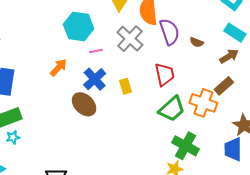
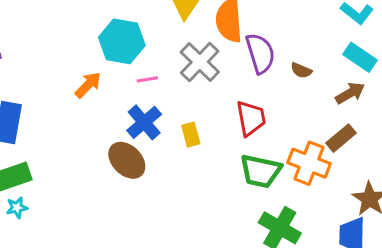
orange arrow: (58, 68) -> (88, 85), moved
green trapezoid: (172, 109) -> (261, 171), turned 52

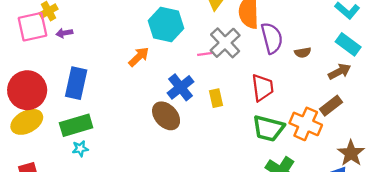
brown semicircle: (301, 70) -> (303, 53), turned -35
pink line: (147, 79) -> (205, 54), moved

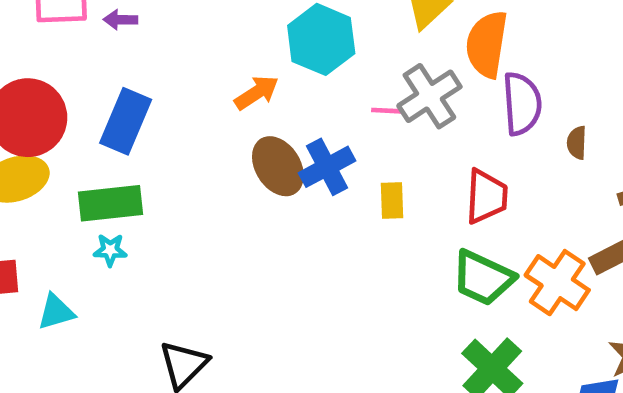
brown semicircle: (303, 53) -> (577, 143), turned 91
brown ellipse: (166, 116) -> (278, 166), moved

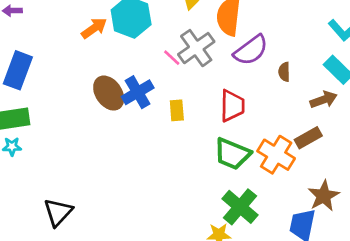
orange arrow: (257, 93) -> (94, 28), moved
purple semicircle: (522, 104) -> (251, 50), turned 60
pink line: (387, 111) -> (172, 58), turned 42

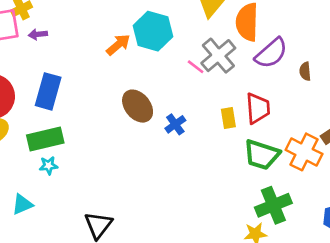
blue cross: (138, 92) -> (175, 124), moved, size x0.7
yellow rectangle: (177, 110) -> (228, 118), moved
green cross: (240, 207) -> (273, 205), turned 32

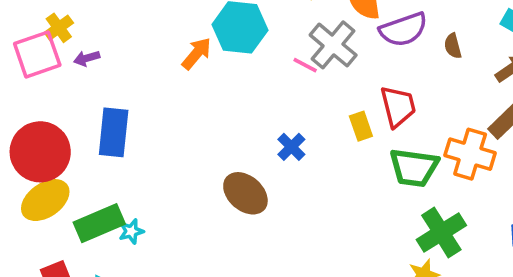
purple semicircle: (271, 53) -> (403, 29), turned 32
brown ellipse: (138, 106) -> (245, 193), moved
green rectangle: (45, 139) -> (99, 223), moved

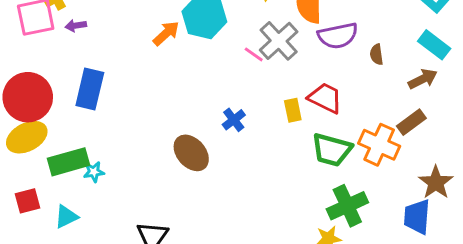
red trapezoid: (398, 106) -> (325, 98), turned -57

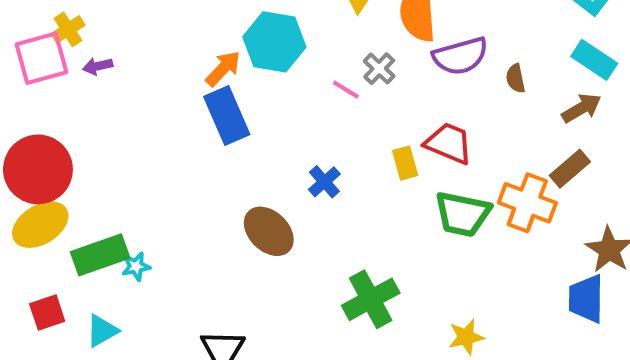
gray cross: (279, 41) -> (379, 69), size x0.6
blue rectangle: (90, 89) -> (227, 116), moved, turned -33
green cross: (347, 206) -> (371, 299), moved

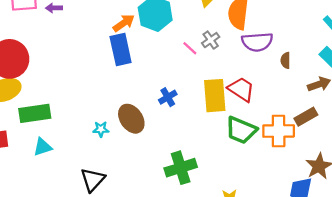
yellow rectangle: (405, 163) -> (215, 96), size x1.8
orange cross: (527, 203) -> (279, 131), turned -32
cyan star: (136, 266) -> (101, 129), moved
cyan triangle: (102, 331) -> (43, 147), moved

